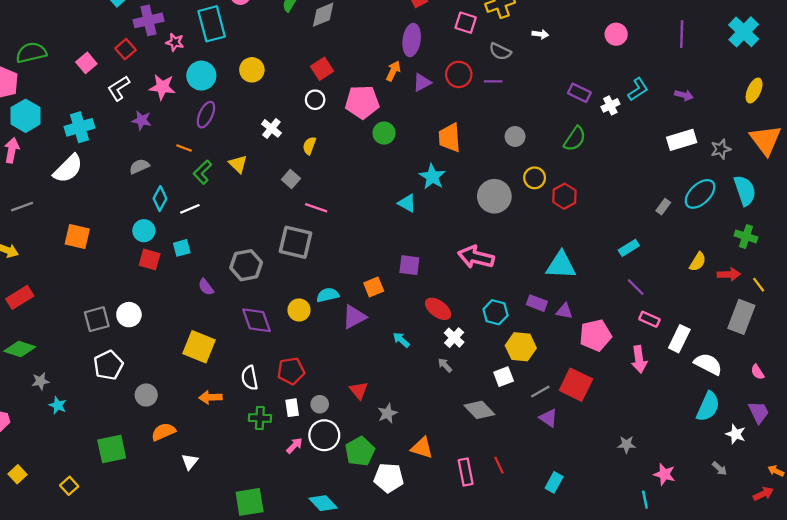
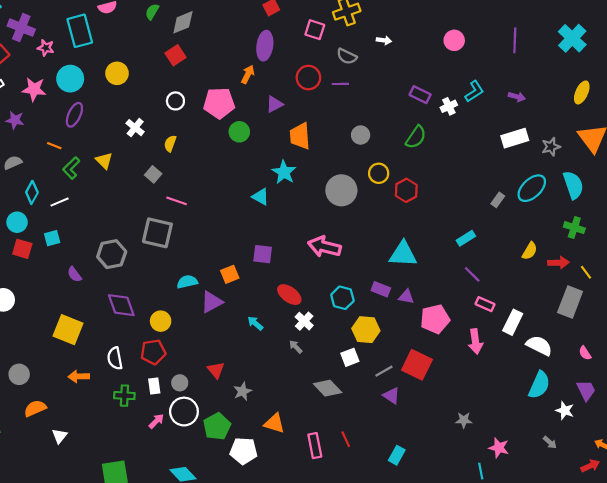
purple cross: (148, 20) -> (21, 28), turned 35
red square: (322, 69) -> (175, 55), moved
purple triangle: (422, 82) -> (274, 104), moved
yellow circle: (299, 310) -> (161, 321), moved

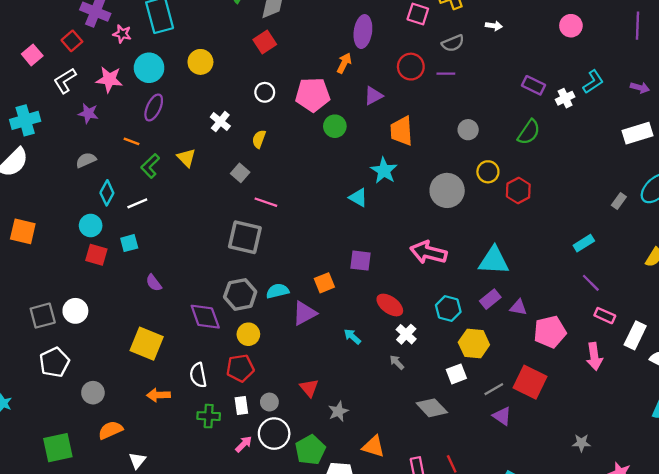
gray semicircle: (347, 56) -> (453, 43), turned -48
gray hexagon: (112, 254) -> (240, 294), moved
cyan triangle: (403, 254) -> (494, 261), moved
purple rectangle: (381, 289) -> (490, 299), turned -60

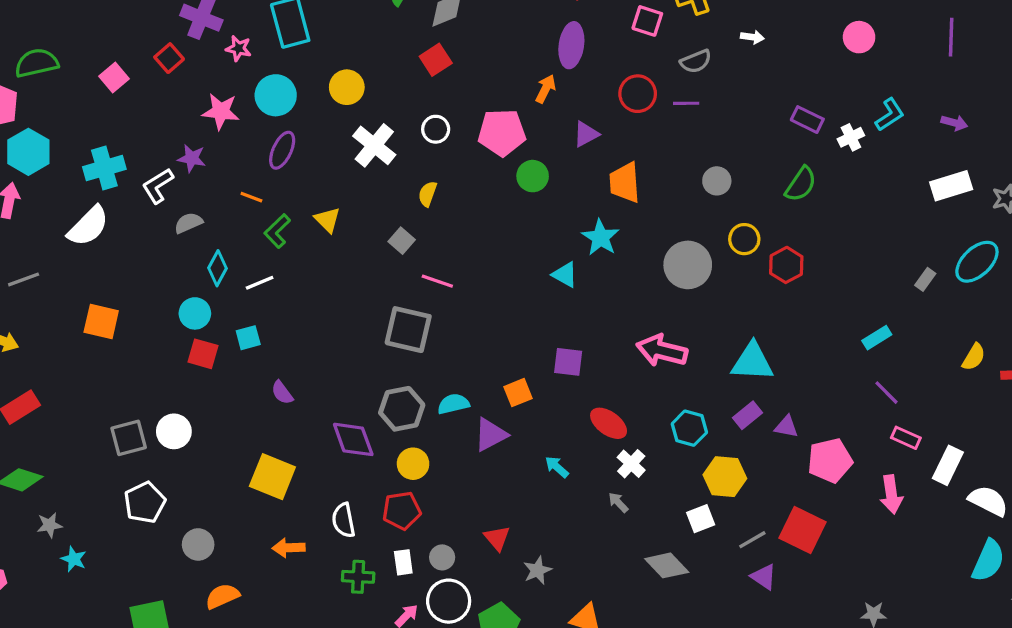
white L-shape: (65, 81) -> (158, 186), moved
white cross: (220, 122) -> (374, 145), moved, size x1.5

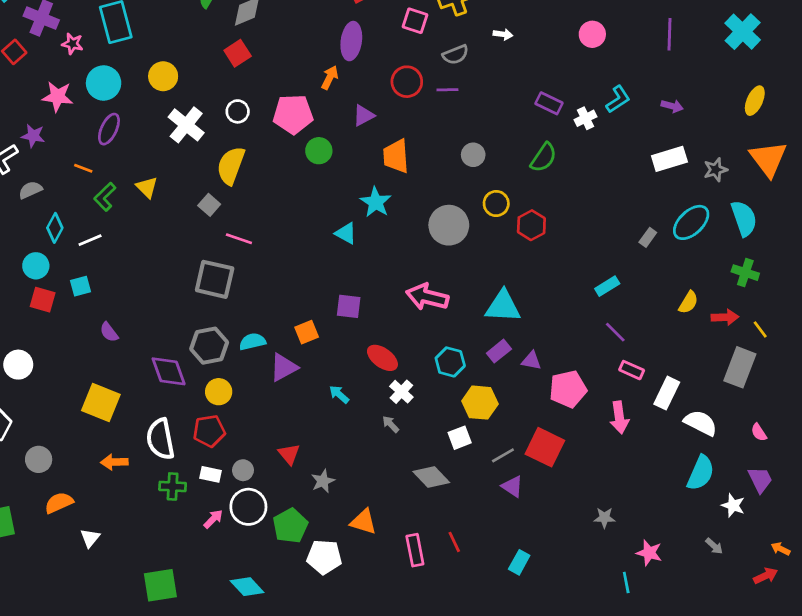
yellow semicircle: (428, 194) -> (231, 166), size x1.8
white semicircle: (344, 520) -> (160, 439), size x1.4
white rectangle: (403, 562) -> (211, 474), turned -70

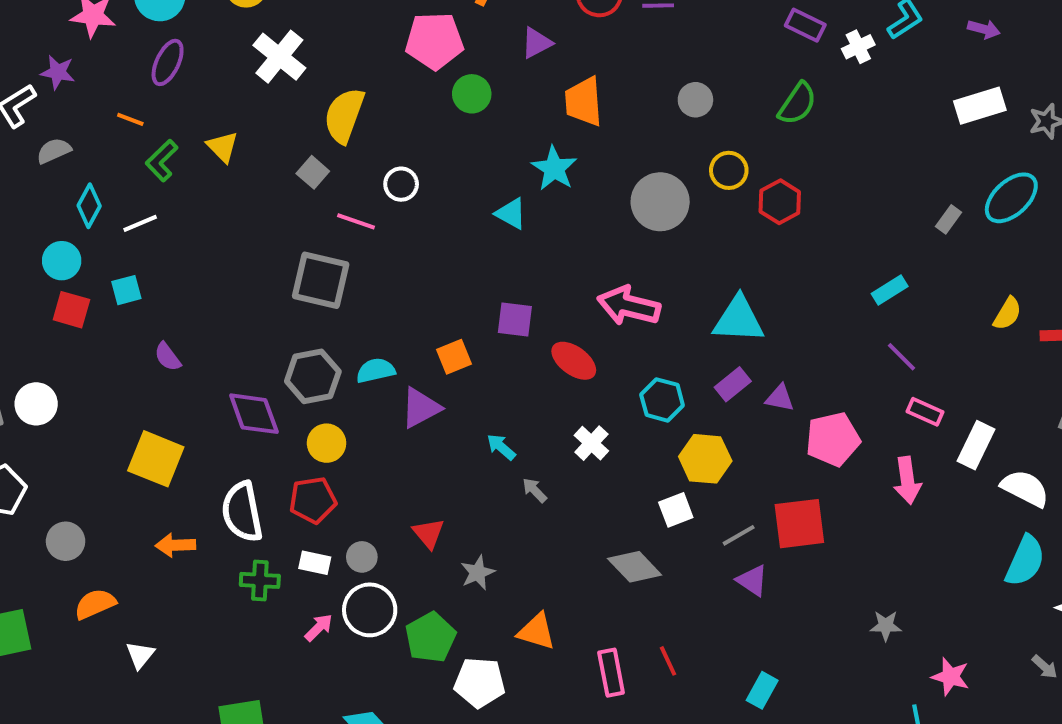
white circle: (238, 111) -> (401, 184), moved
red ellipse: (382, 358) -> (574, 361), moved
gray arrow: (391, 424) -> (535, 490), moved
red square: (545, 447) -> (799, 524), turned -33

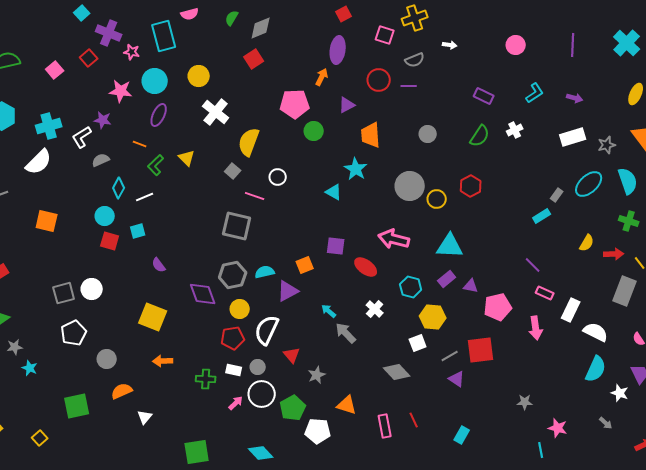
white cross: (858, 47) -> (515, 130), moved
yellow circle: (729, 170) -> (437, 199), moved
cyan rectangle: (890, 290) -> (542, 216), moved
gray arrow: (535, 490) -> (346, 333), size x1.6
white semicircle: (242, 512) -> (267, 330), moved, turned 36

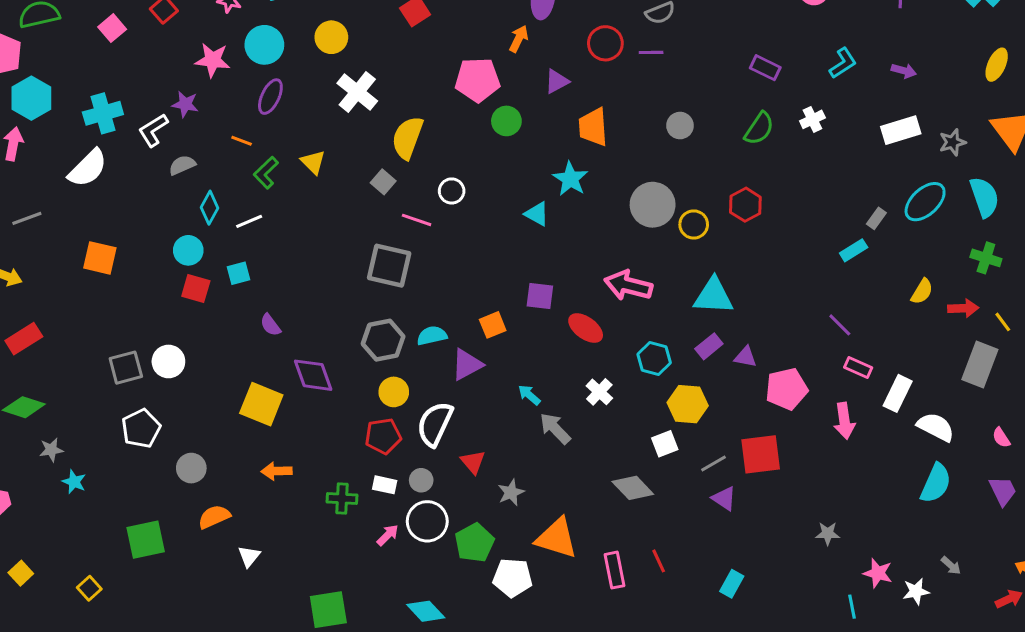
purple diamond: (203, 294) -> (313, 375), moved
white star: (620, 393) -> (916, 591), moved, turned -30
orange triangle: (347, 405) -> (557, 538), size x1.4

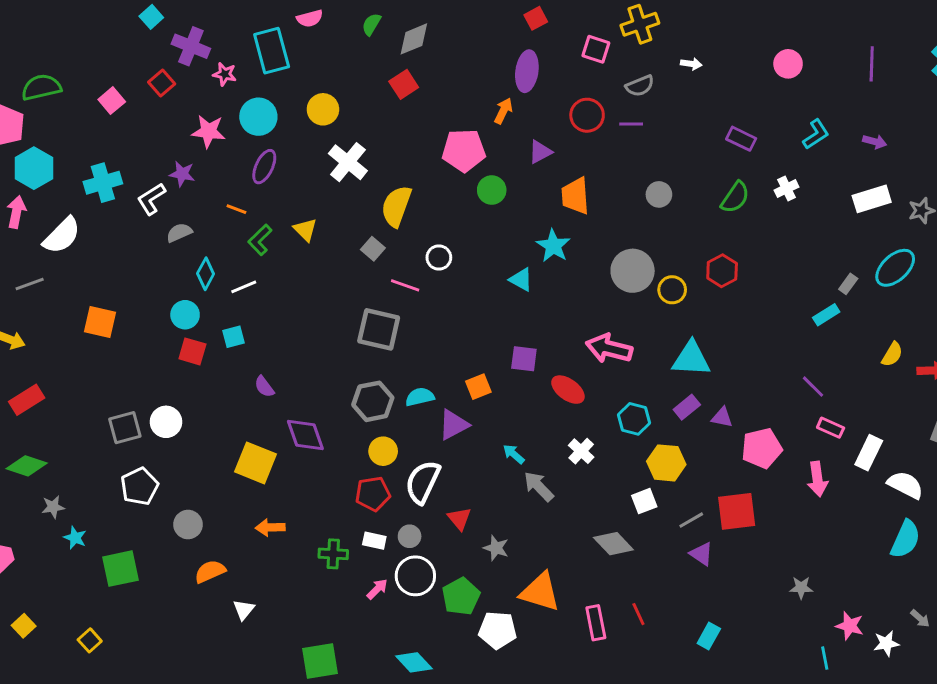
white semicircle: (88, 168) -> (62, 236), moved
gray star: (511, 492) -> (496, 548), turned -30
green square: (146, 540) -> (121, 569), moved

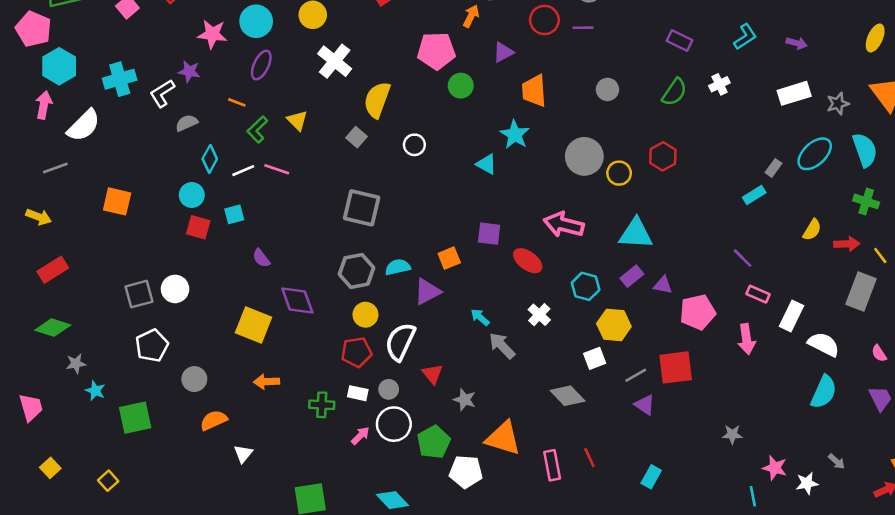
pink line: (405, 285) -> (277, 169), moved

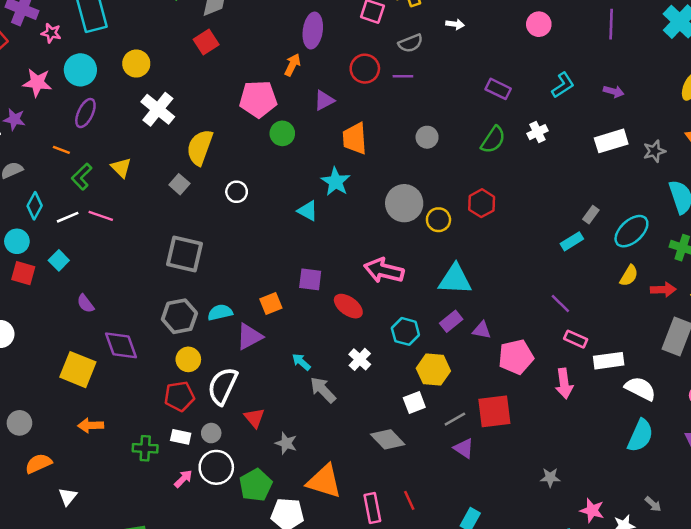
cyan ellipse: (815, 154) -> (631, 231), moved
cyan square: (234, 214) -> (59, 260), turned -30
white rectangle: (792, 316) -> (609, 361), turned 56

